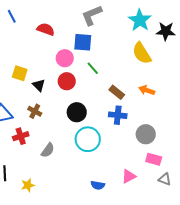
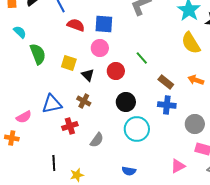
red semicircle: (46, 29) -> (76, 25), moved
blue square: (83, 42) -> (104, 24), moved
pink circle: (65, 58) -> (100, 48), moved
blue semicircle: (98, 185) -> (129, 171), moved

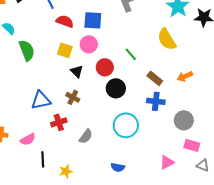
yellow semicircle: (191, 43) -> (167, 39), moved
yellow square: (69, 63) -> (65, 50), moved
orange arrow: (196, 80) -> (185, 76), turned -42
black circle: (126, 102) -> (116, 88), moved
pink semicircle: (24, 117) -> (28, 139), moved

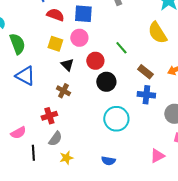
blue triangle: (41, 100) -> (25, 76), moved, turned 40
gray semicircle: (86, 136) -> (55, 139), moved
yellow star: (66, 171) -> (66, 158), moved

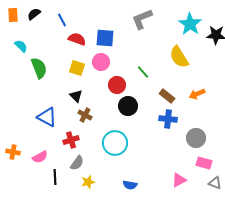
black triangle: (67, 65) -> (76, 96), moved
blue triangle: (25, 76) -> (47, 117), moved
cyan circle: (116, 119) -> (115, 143), moved

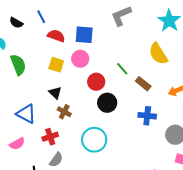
black semicircle: (34, 14) -> (16, 23), moved, turned -112
brown rectangle: (167, 96) -> (143, 84), moved
pink semicircle: (40, 157) -> (17, 144), moved

